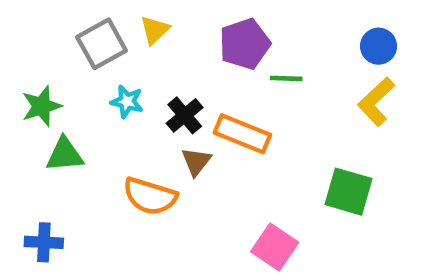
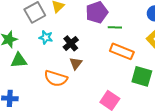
orange rectangle: (242, 134) -> (122, 51), moved

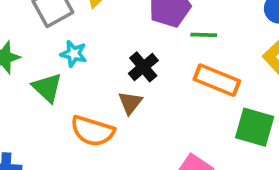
black cross: (71, 43) -> (143, 67), moved
green triangle: (19, 60) -> (47, 88), moved, turned 48

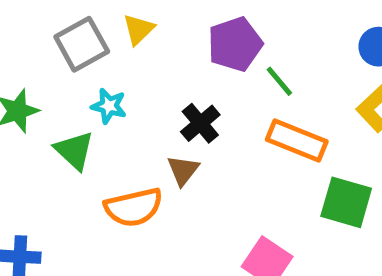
green line: (204, 35) -> (279, 81), turned 48
orange semicircle: (92, 131) -> (134, 207), turned -30

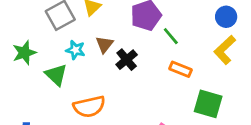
orange rectangle: (297, 141) -> (180, 69), size x0.7
brown triangle: (183, 170) -> (104, 44), moved

